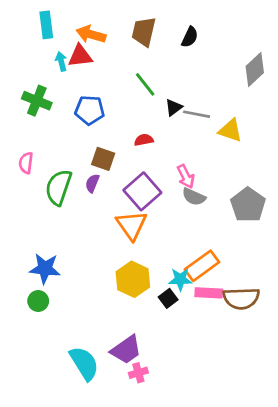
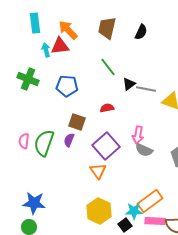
orange arrow: (91, 34) -> (68, 30), turned 30
pink semicircle: (26, 163) -> (24, 141), moved
pink arrow: (186, 176) -> (138, 135), turned 36
orange triangle: (132, 225) -> (98, 171), size x0.7

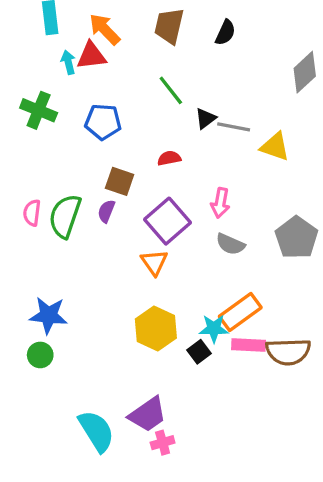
gray semicircle: (144, 150) -> (230, 244), moved

